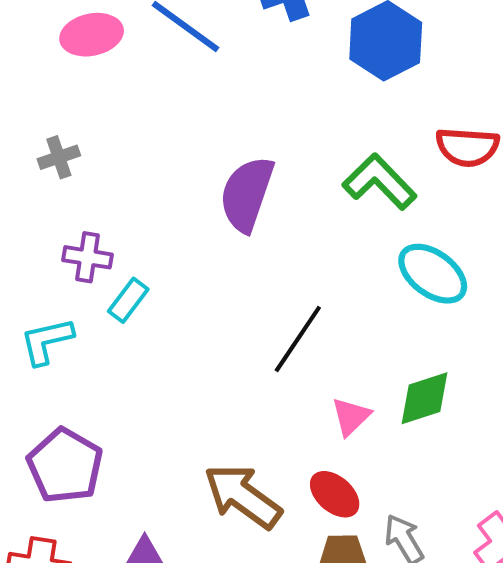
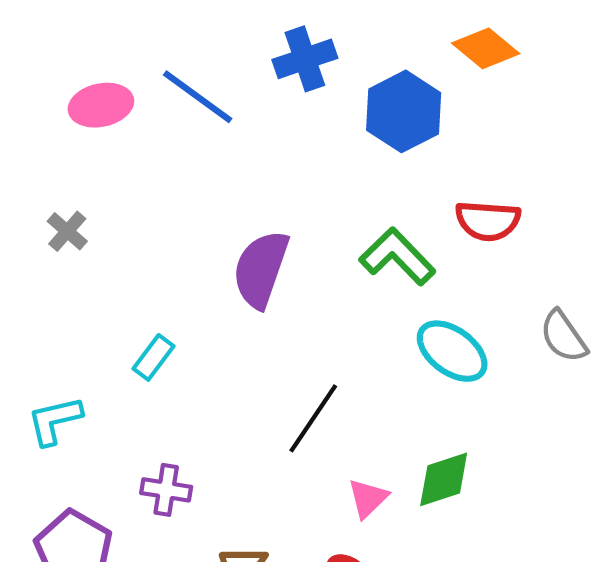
gray cross: (59, 157) -> (67, 231), turned -30
purple cross: (87, 257) -> (166, 490), moved
cyan rectangle: (128, 300) -> (153, 357), moved

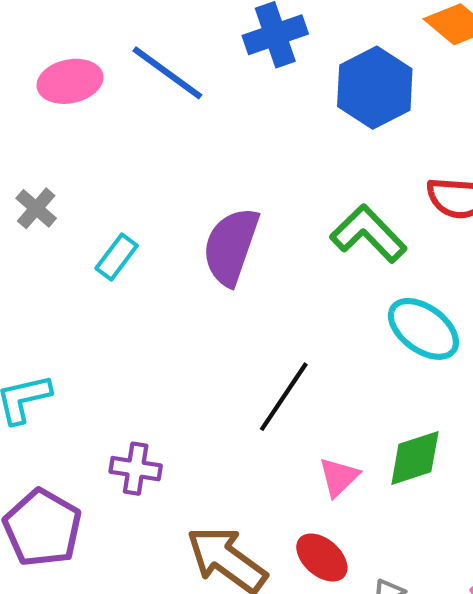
cyan rectangle: (153, 357) -> (117, 257), moved

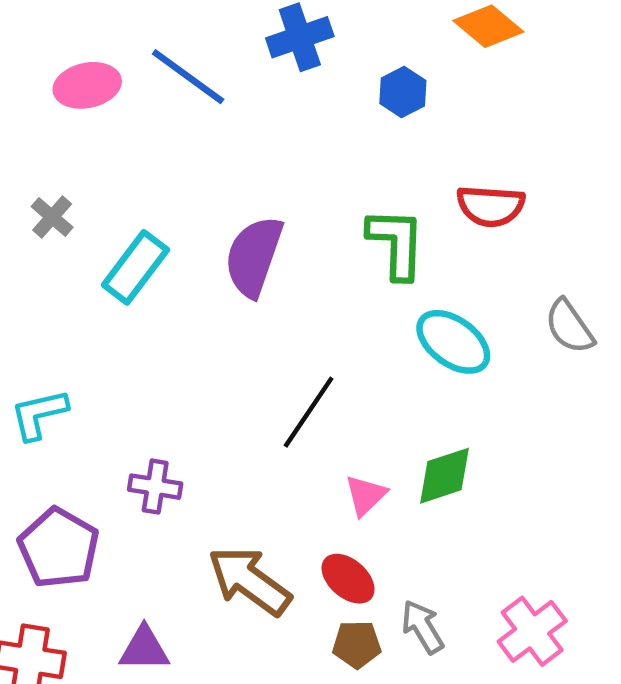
blue hexagon: (375, 88) -> (403, 92), size x0.6
green L-shape: (368, 234) -> (396, 243), turned 46
cyan rectangle: (117, 257) -> (135, 267), size x1.5

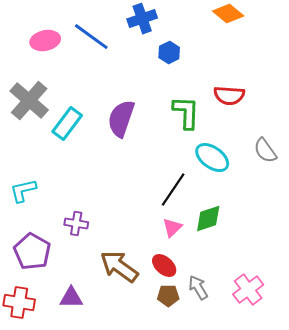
blue hexagon: (403, 92) -> (169, 53), moved
gray cross: (52, 217) -> (29, 101), size x2.0
black line: (309, 412) -> (173, 190), moved

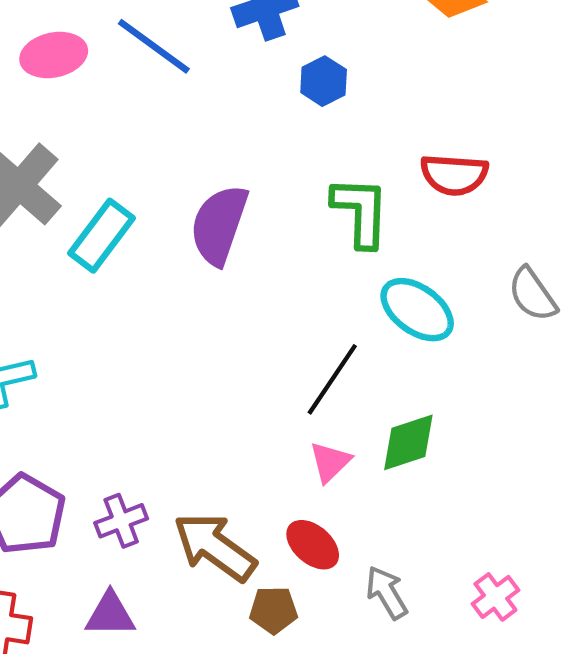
purple cross: (76, 224) -> (121, 521), moved, turned -30
pink cross: (248, 290) -> (495, 597), size x0.7
brown pentagon: (168, 296) -> (273, 610), moved

